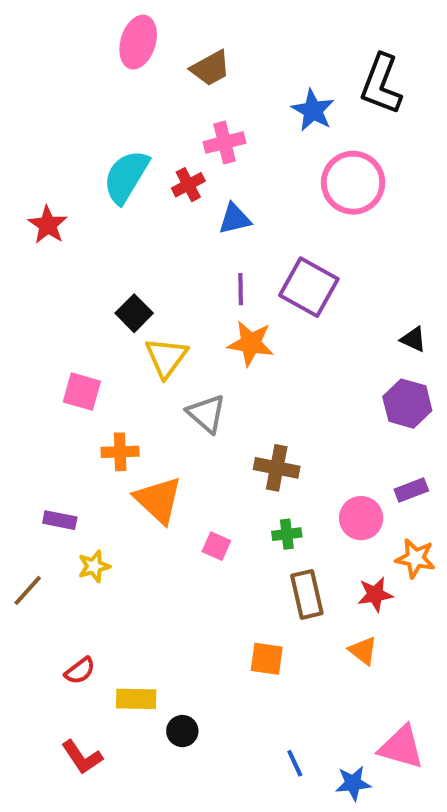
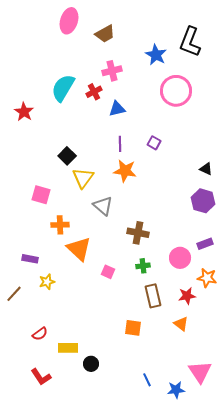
purple square: (309, 287) -> (154, 143), size x0.5
pink triangle: (401, 747) -> (200, 372), turned 40

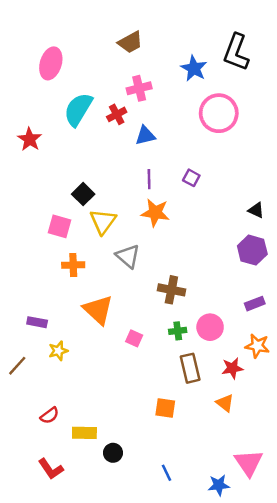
pink ellipse: (69, 21) -> (51, 63), moved
pink square: (41, 195) -> (60, 226), moved
orange cross: (60, 225) -> (73, 265), moved
pink circle: (180, 258) -> (210, 327), moved
blue line: (147, 380) -> (166, 473), moved

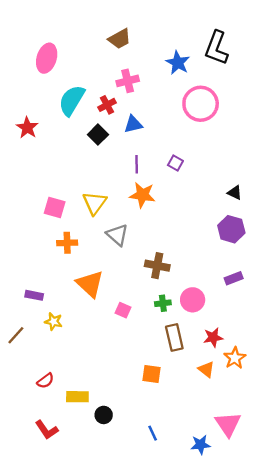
black square: (83, 194) -> (98, 135), moved
orange star: (257, 346) -> (235, 358), moved, turned 30
yellow star: (58, 351) -> (53, 321), turned 30

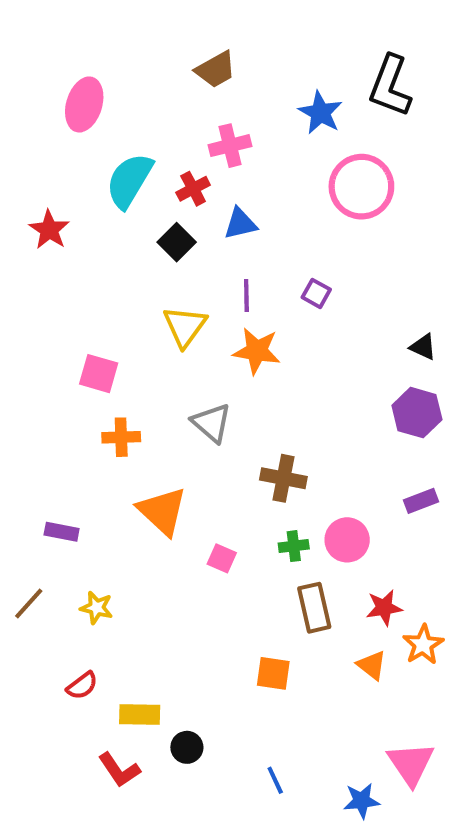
yellow triangle: (95, 203) -> (185, 326), moved
yellow star: (53, 321) -> (97, 608), moved
red L-shape: (47, 430) -> (119, 770), moved

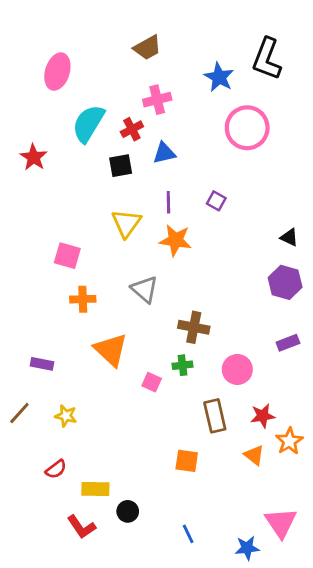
black square: (177, 242) -> (121, 166), turned 35
green cross: (294, 546) -> (182, 365), moved

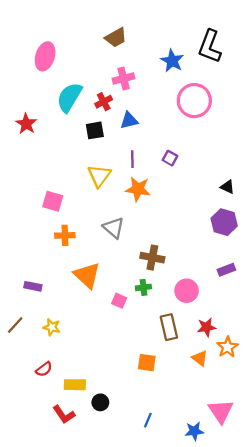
blue line: (188, 534) -> (148, 420), turned 48

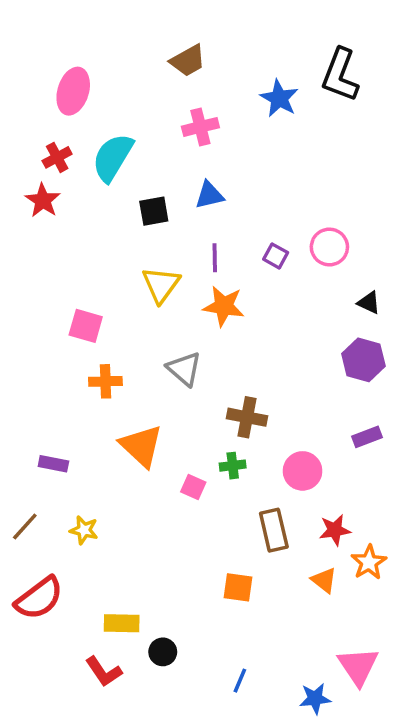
pink circle: (194, 101) -> (329, 247), moved, size x0.7
red cross: (104, 102) -> (57, 157), moved
red semicircle: (44, 369) -> (39, 598), moved, size x1.8

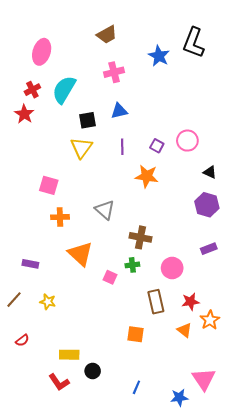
yellow triangle: (161, 285) -> (81, 148), moved
orange star: (224, 306) -> (147, 176), moved
red semicircle: (39, 598) -> (22, 340), size x0.5

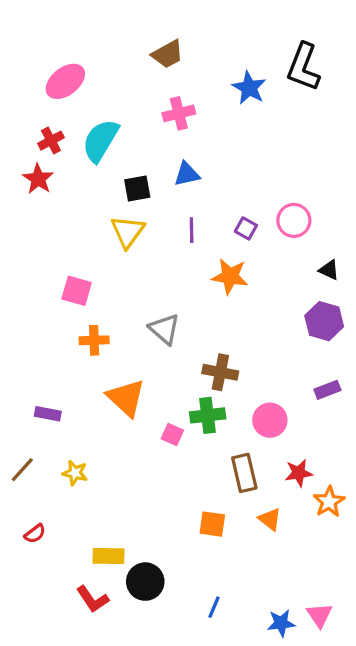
pink ellipse: (42, 52) -> (65, 81), turned 35
green cross: (132, 265) -> (208, 415), size x1.5
orange triangle: (184, 330) -> (270, 519), moved
black circle: (93, 371) -> (145, 582), size x1.5
pink triangle: (204, 379) -> (319, 615), moved, size x0.7

